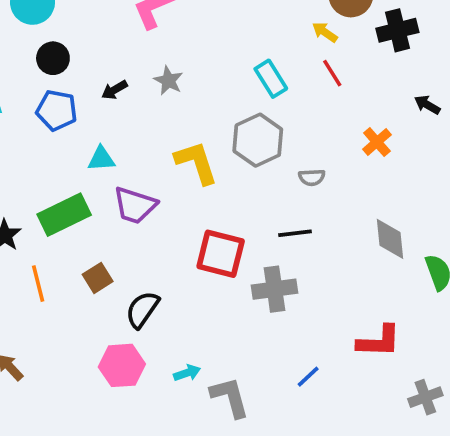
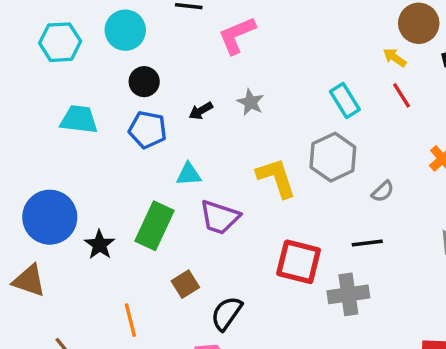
gray semicircle: (312, 177) -> (383, 191), turned -40
green rectangle: (64, 215) -> (154, 226), turned -39
orange line: (38, 284) -> (130, 320), moved

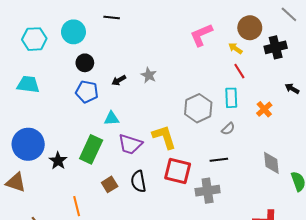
pink L-shape: (237, 35) -> (201, 35), moved
cyan rectangle: (345, 101) -> (231, 98), moved, turned 30
cyan trapezoid: (79, 119) -> (28, 84), moved
yellow L-shape: (276, 178) -> (164, 137), moved
black semicircle: (227, 313) -> (138, 181), moved, turned -45

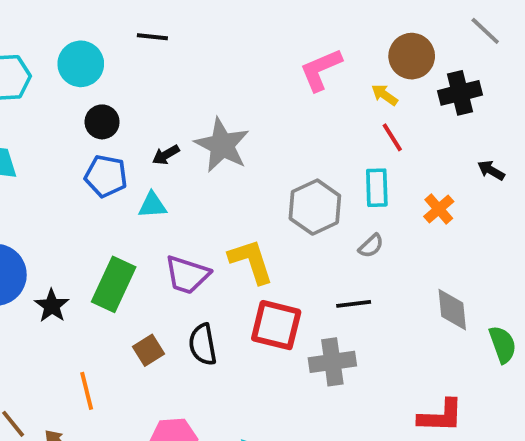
gray star: (149, 75) -> (222, 145), size x1.8
cyan triangle: (112, 118) -> (152, 205), moved

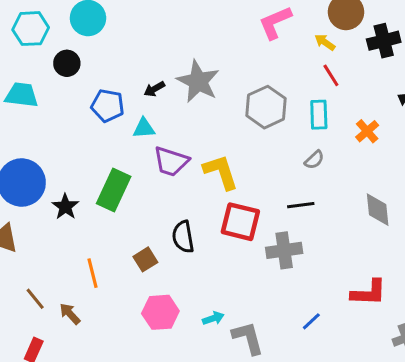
black circle: (102, 122) -> (67, 63), moved
gray hexagon: (315, 207) -> (266, 107), moved
purple trapezoid: (187, 275) -> (171, 161), moved
brown square: (148, 350) -> (145, 259), moved

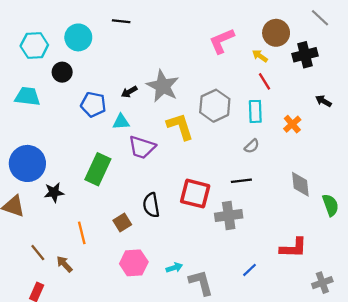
yellow L-shape: (221, 172) -> (180, 126), moved
black star: (65, 207) -> (54, 192), moved, turned 30

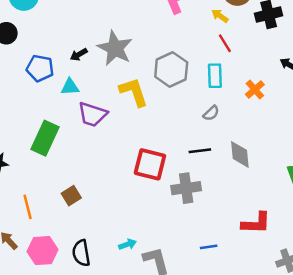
gray diamond: (300, 184) -> (240, 154), moved
black semicircle: (151, 205) -> (81, 253), moved
pink hexagon: (134, 263) -> (43, 251), moved
blue line: (249, 270) -> (209, 247), turned 35

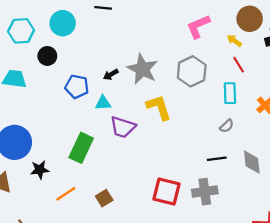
gray hexagon: (171, 69) -> (192, 71), moved
red square: (150, 164) -> (167, 192), moved
orange line: (28, 207) -> (66, 194), moved, turned 70

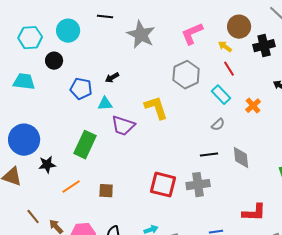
gray star: (142, 69) -> (141, 35), moved
cyan rectangle: (230, 93) -> (221, 95), turned -42
brown square: (104, 198) -> (106, 191), turned 35

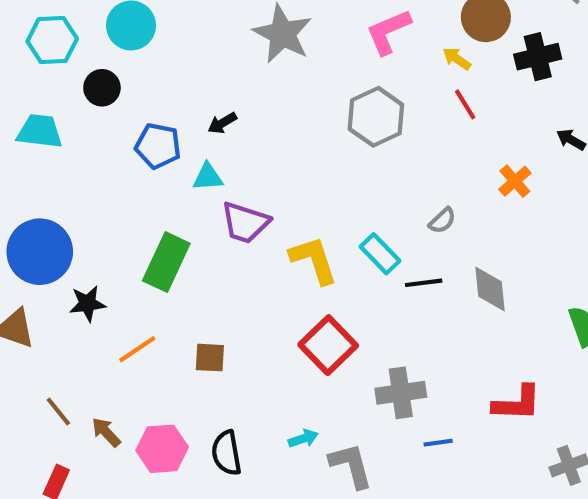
cyan rectangle: (221, 95) -> (380, 254), moved
yellow L-shape: (156, 108) -> (314, 260), moved
red square: (163, 185) -> (328, 345), turned 32
gray cross: (198, 185) -> (401, 393), moved

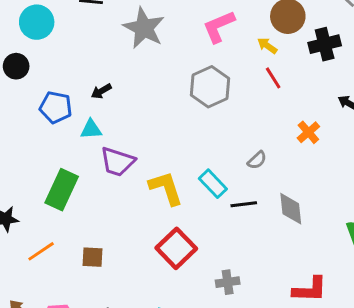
gray cross: (401, 393) -> (228, 282), size x0.7

